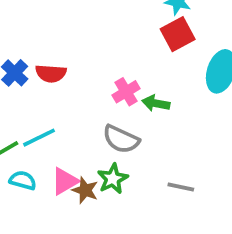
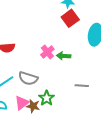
gray semicircle: (121, 139) -> (28, 78), moved
gray line: (181, 187) -> (82, 86), moved

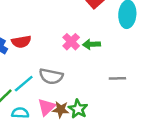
green star: (47, 98) -> (78, 109), moved

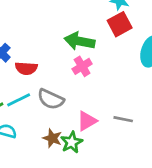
red semicircle: (21, 42) -> (26, 68), moved
green arrow: (92, 44) -> (80, 41), moved, size x1.5
pink triangle: (47, 107) -> (87, 121), moved

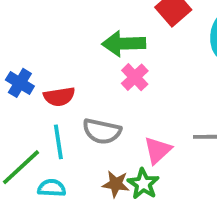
cyan line: (19, 100) -> (58, 142), turned -60

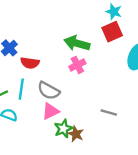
pink triangle: (158, 150) -> (50, 111), moved
brown star: (116, 184) -> (76, 134), moved

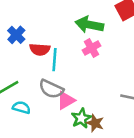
cyan line: (21, 89) -> (55, 60), moved
gray semicircle: (49, 91) -> (51, 89), moved

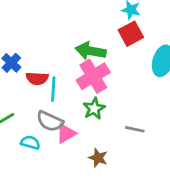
pink cross: (92, 48) -> (93, 76), size x1.6
cyan semicircle: (21, 107) -> (30, 142), moved
green star: (81, 118) -> (94, 109), moved

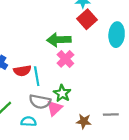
pink cross: (93, 76) -> (65, 59), size x0.7
green star: (94, 109) -> (62, 93), moved
gray line: (135, 129) -> (111, 114), moved

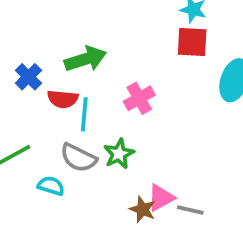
red square: (87, 19) -> (192, 42), turned 30
green arrow: (59, 40) -> (85, 59), moved, turned 150
pink triangle: (54, 108) -> (161, 198), moved

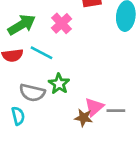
pink cross: (139, 98) -> (61, 23), moved
cyan line: (84, 114) -> (41, 53), moved, turned -55
cyan semicircle: (51, 186) -> (18, 116), turned 72

